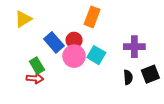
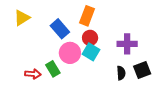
red circle: (74, 40) -> (90, 38), moved
blue rectangle: (54, 42) -> (60, 29), moved
green rectangle: (37, 66) -> (53, 69), moved

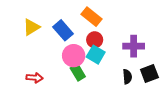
orange rectangle: (87, 16) -> (91, 17), turned -72
yellow triangle: (22, 18) -> (31, 27), moved
green rectangle: (53, 69) -> (78, 72), moved

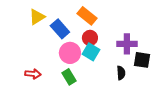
yellow triangle: (31, 27) -> (37, 17), moved
green rectangle: (78, 72) -> (69, 77), moved
black square: (149, 74) -> (142, 60), moved, turned 30

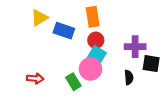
orange rectangle: (87, 16) -> (93, 17), turned 42
blue rectangle: (60, 29) -> (64, 31), turned -30
pink circle: (70, 53) -> (90, 69), moved

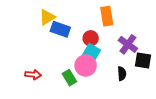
orange rectangle: (93, 17) -> (107, 16), moved
yellow triangle: (39, 18) -> (47, 17), moved
purple cross: (135, 47) -> (128, 44), turned 36

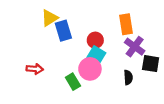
orange rectangle: (107, 16) -> (126, 24), moved
blue rectangle: (60, 29) -> (63, 31), turned 54
red arrow: (33, 75) -> (35, 69), moved

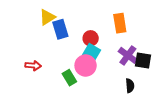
purple cross: (135, 47) -> (128, 55), moved
black semicircle: (128, 77) -> (130, 86), moved

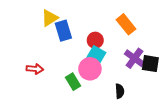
orange rectangle: (120, 23) -> (126, 24), turned -30
black semicircle: (130, 86) -> (120, 91), moved

